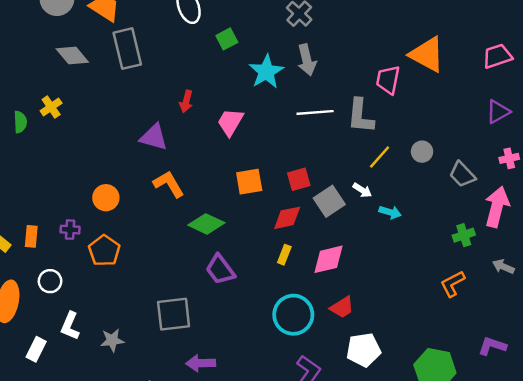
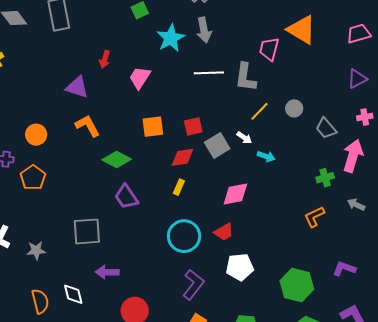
pink diamond: (328, 259) -> (235, 194), moved

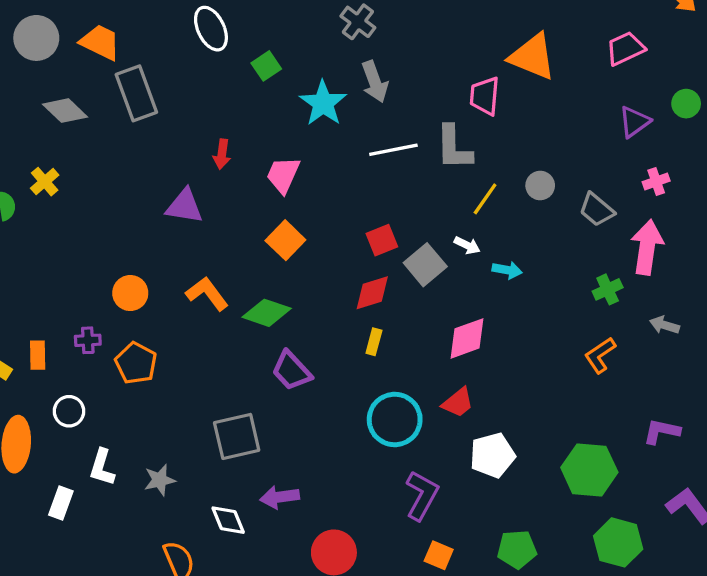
orange L-shape: (88, 126) -> (207, 294), moved
orange square: (153, 127) -> (285, 240), moved, turned -30
white diamond: (73, 294) -> (228, 520), moved

